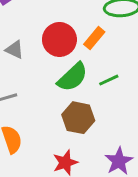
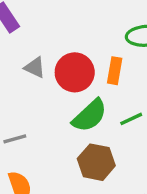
orange rectangle: (94, 38) -> (115, 71), turned -30
gray triangle: (15, 50) -> (35, 67), moved

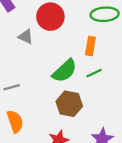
orange rectangle: (115, 71) -> (90, 46), moved
red circle: (75, 72) -> (50, 17), moved

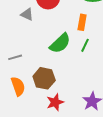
green line: (94, 73) -> (85, 45), turned -40
brown hexagon: (69, 104) -> (44, 78), moved

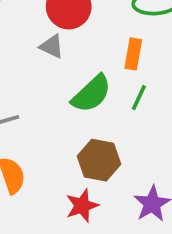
gray triangle: (27, 14) -> (52, 46), moved
brown hexagon: (44, 78) -> (99, 160), moved

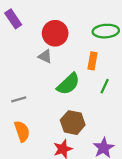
green line: (139, 98) -> (105, 86), moved

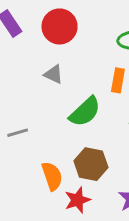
red circle: (55, 33) -> (60, 26), moved
orange semicircle: (22, 131) -> (52, 176), moved

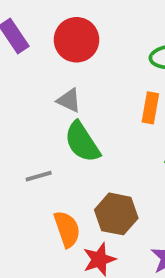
green semicircle: (85, 112) -> (82, 142), moved, turned 100
gray line: (18, 133) -> (39, 176), moved

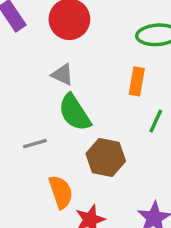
brown hexagon: (116, 214) -> (106, 157), moved

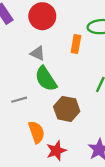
orange rectangle: (137, 81) -> (76, 44), moved

